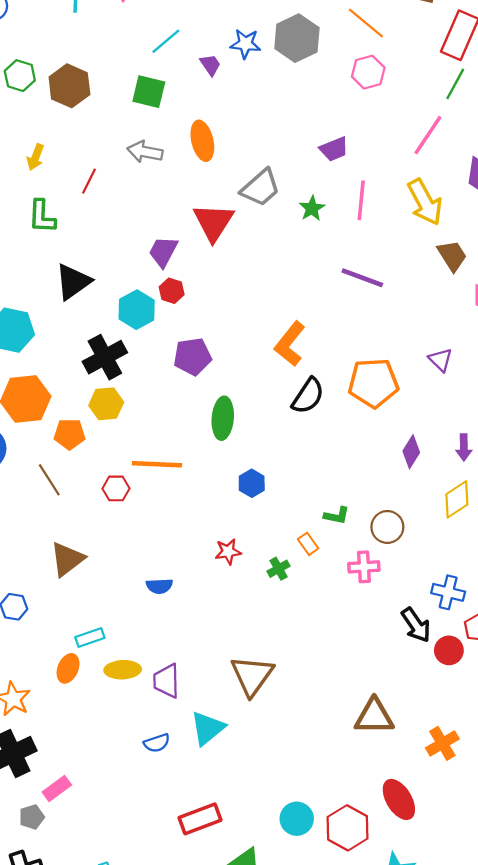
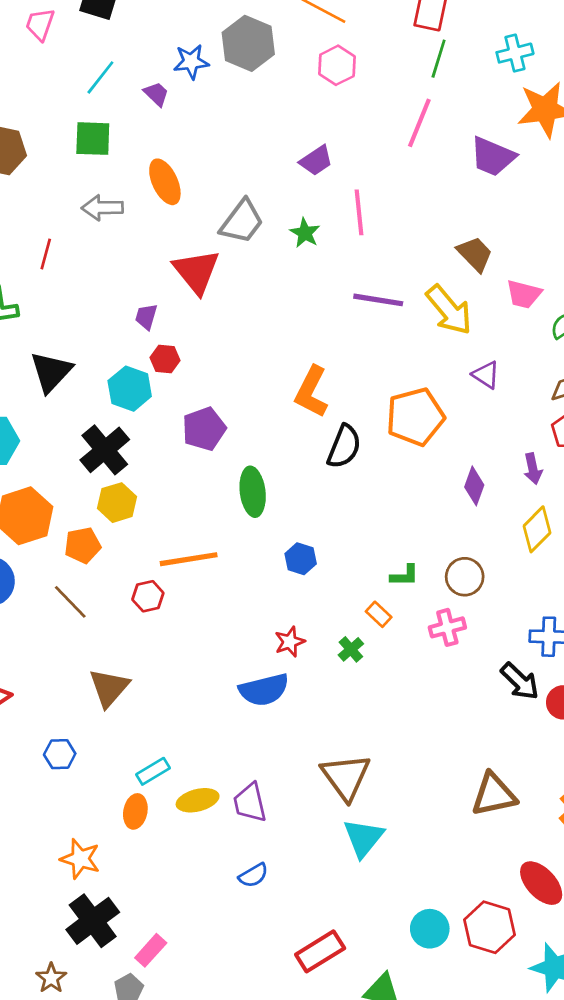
yellow arrow: (425, 202) -> (449, 310), moved
purple trapezoid: (163, 252) -> (146, 317), size x0.7
blue semicircle: (159, 586) -> (264, 690), moved, size x1.6
cyan triangle: (208, 728) -> (363, 838), moved

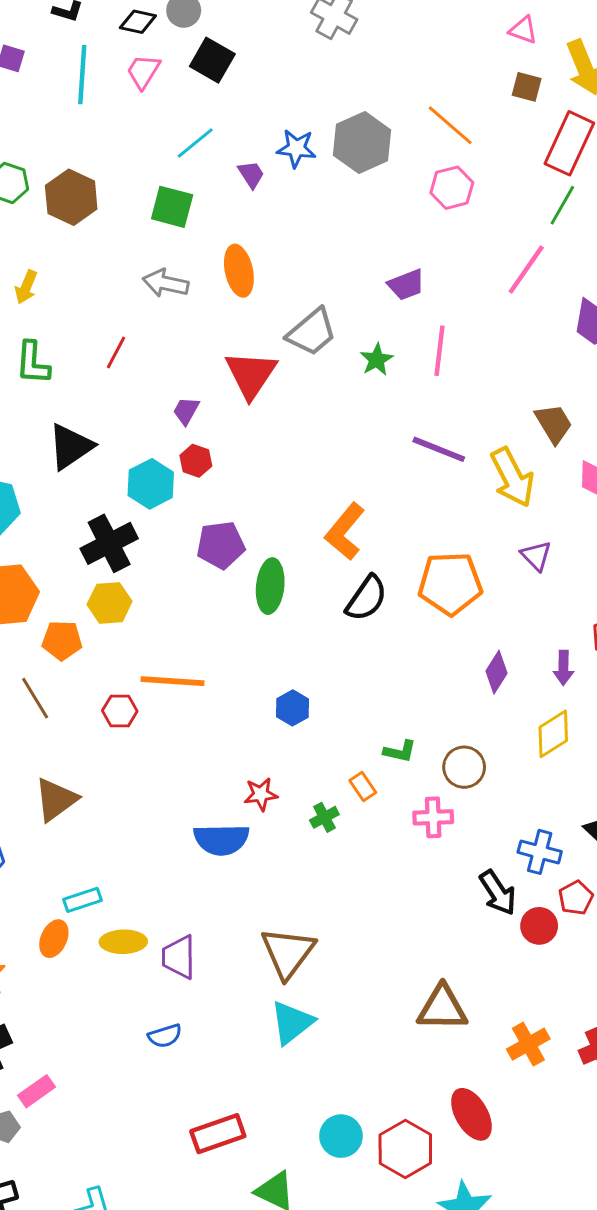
red line: (46, 254) -> (116, 352), moved
green ellipse: (253, 492) -> (270, 586), moved

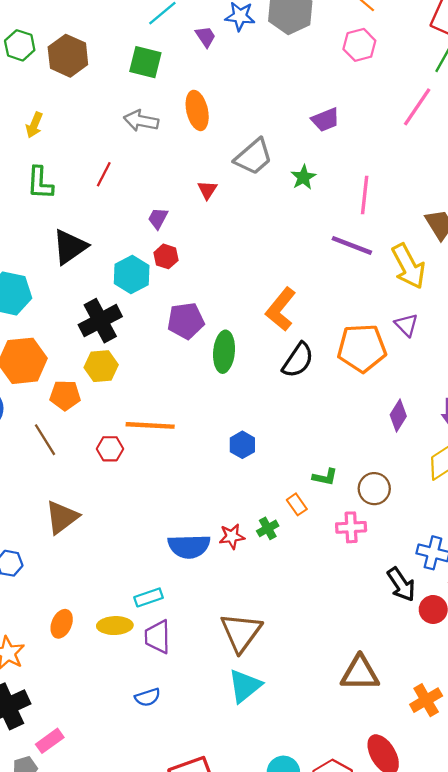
pink line: (440, 351) -> (365, 195), moved
red triangle: (251, 374) -> (207, 190), size x0.5
purple triangle: (536, 556) -> (406, 325), moved
red star: (261, 794) -> (232, 536), moved
cyan rectangle: (83, 900) -> (149, 597), moved

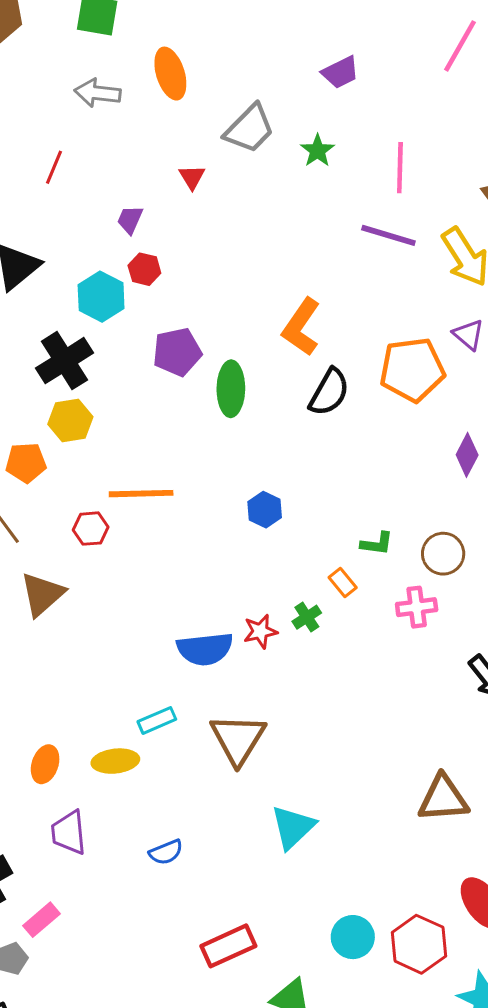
brown triangle: (62, 517) -> (42, 594), moved
brown triangle: (241, 632) -> (238, 739), moved
purple trapezoid: (158, 637) -> (69, 833), moved

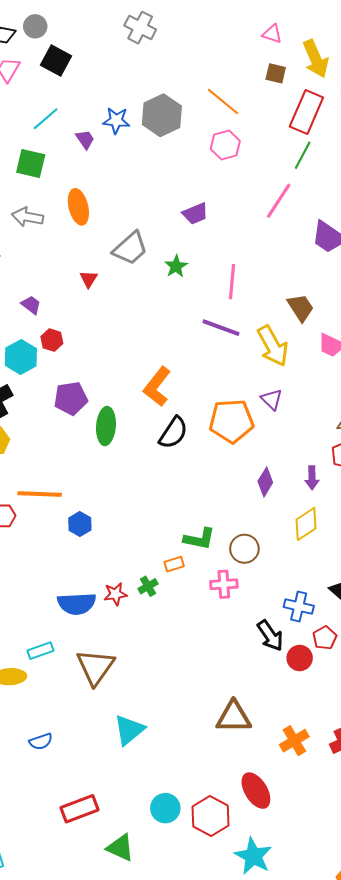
purple trapezoid: (130, 220) -> (31, 305), moved, turned 100
blue hexagon: (265, 510) -> (80, 524), moved
green L-shape: (377, 544) -> (199, 539), size x1.4
orange rectangle: (343, 582) -> (174, 564), turned -72

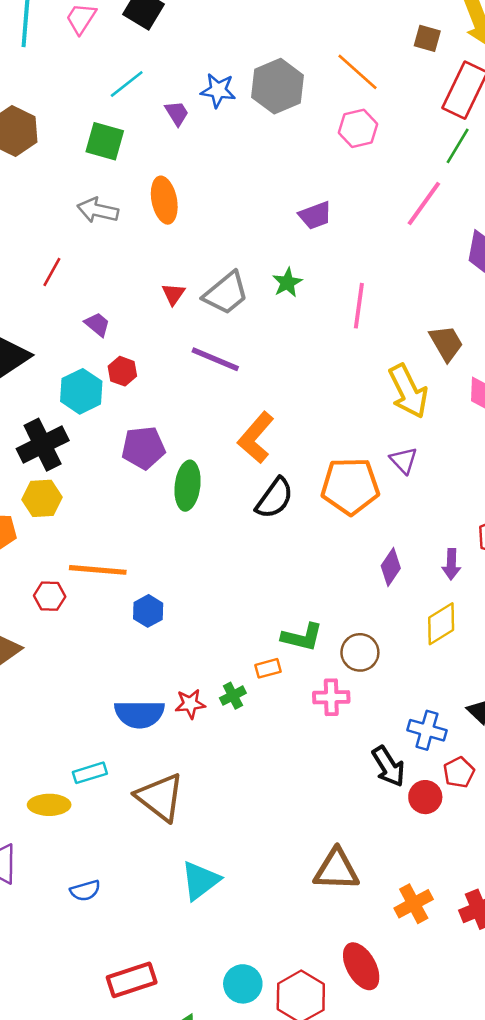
gray trapezoid: (130, 248) -> (226, 293), moved
purple line: (221, 328) -> (215, 359), moved
brown triangle: (95, 667) -> (160, 797), turned -30

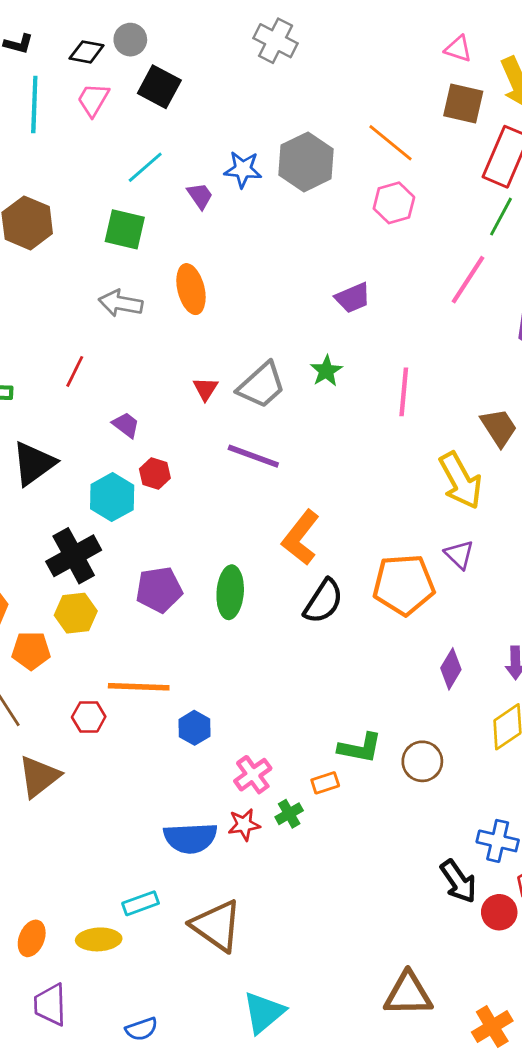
brown square: (427, 38) -> (463, 103), size x1.4
purple pentagon: (143, 448) -> (159, 590), moved
pink cross: (331, 697) -> (253, 775), moved, turned -32

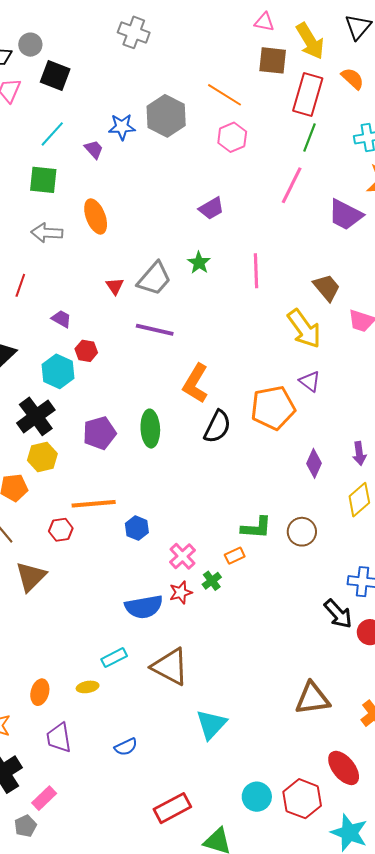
yellow ellipse: (99, 939) -> (88, 687), size x0.7

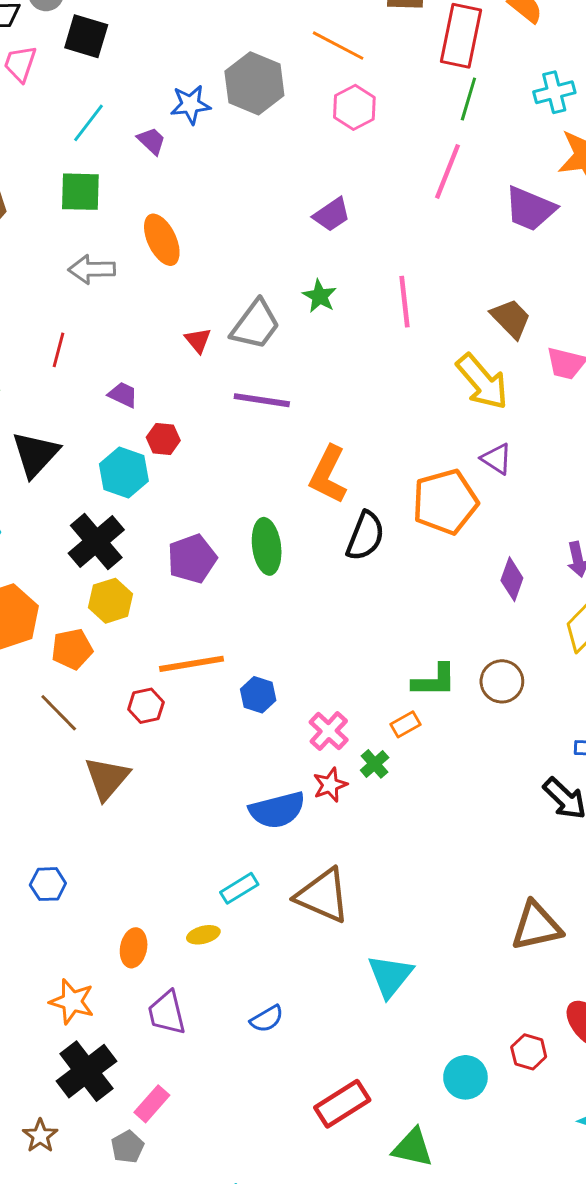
red hexagon: (302, 799) -> (529, 1052), moved, size x0.6

